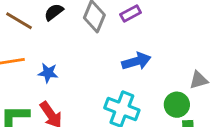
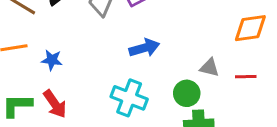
gray triangle: (199, 80) -> (209, 68), turned 30

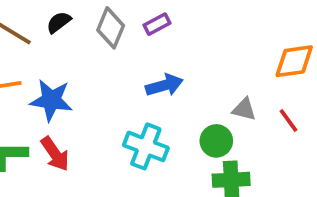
blue star: (52, 60) -> (51, 100), size x1.6
red line: (246, 77) -> (289, 121), turned 55

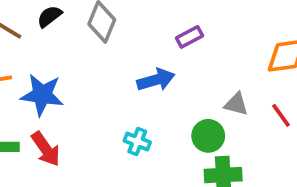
purple rectangle: (157, 24) -> (190, 37), moved
cyan cross: (146, 146) -> (137, 141), size x0.6

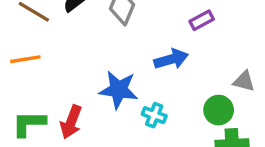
blue star: (42, 95) -> (119, 90), moved
red arrow: (46, 149) -> (71, 122), turned 56

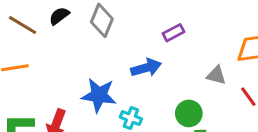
gray triangle: (244, 81) -> (216, 75), moved

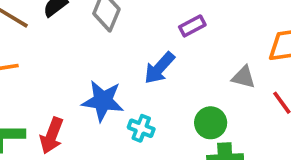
blue arrow: (146, 68) -> (159, 68), turned 148

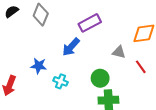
purple rectangle: (192, 26) -> (90, 23), size x1.5
blue star: (103, 101) -> (39, 66), size x0.7

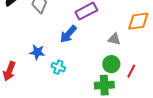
red line: (141, 67) -> (131, 71), moved, turned 64
green circle: (100, 78) -> (111, 64), moved

